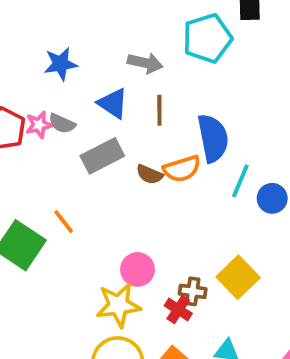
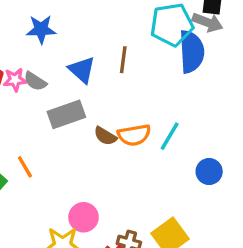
gray arrow: (145, 63) -> (208, 22), moved
brown line: (159, 110) -> (123, 60), moved
blue semicircle: (213, 138) -> (192, 52), moved
cyan line: (240, 181) -> (170, 136), moved

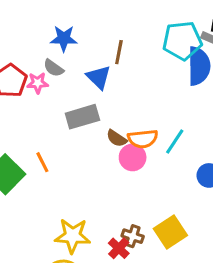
brown line: (123, 60) -> (119, 52), moved
gray semicircle: (35, 81) -> (54, 68), moved
pink circle: (84, 217) -> (133, 157), moved

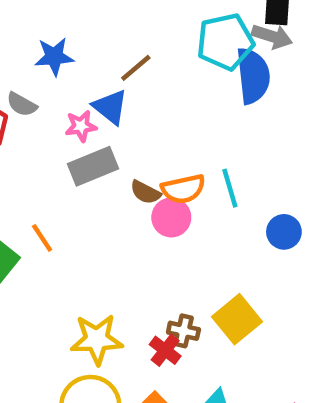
brown line: (119, 52) -> (136, 68), turned 45
gray semicircle: (54, 68) -> (22, 104), moved
pink star: (38, 83) -> (81, 126), moved
cyan line: (175, 142) -> (230, 188), turned -44

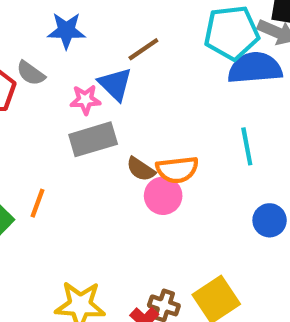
blue semicircle: (253, 76) -> (255, 68), turned -94
cyan line: (230, 188) -> (247, 146), moved
orange line: (42, 238) -> (37, 203), turned 48

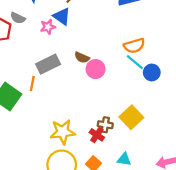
gray rectangle: (93, 139) -> (48, 64), moved
cyan line: (247, 146) -> (135, 62), moved, turned -30
orange semicircle: (177, 170) -> (134, 46), moved

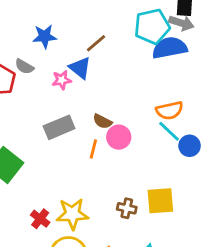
orange line: (32, 83) -> (93, 149), moved
yellow square: (131, 117) -> (160, 201), turned 35
red cross: (97, 135) -> (40, 219), moved

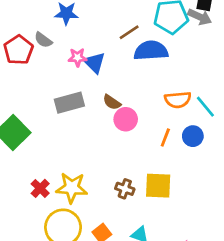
brown line: (96, 43) -> (129, 32), moved
blue semicircle: (170, 48) -> (151, 51), moved
blue triangle: (80, 68) -> (94, 63), moved
cyan line: (169, 131) -> (205, 107), moved
orange line: (93, 149) -> (165, 137), moved

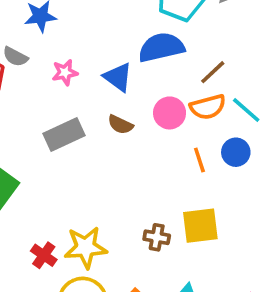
brown line: (129, 32) -> (213, 72), moved
blue triangle: (94, 63) -> (118, 77), moved
pink circle: (126, 119) -> (170, 113), moved
orange line: (165, 137) -> (199, 160), turned -30

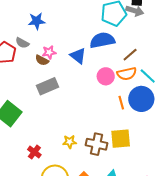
brown semicircle: (120, 125) -> (42, 60), moved
blue circle: (236, 152) -> (141, 99), size x1.6
brown cross: (157, 237) -> (97, 144), size x1.5
yellow star: (86, 247) -> (70, 142), moved, size x0.6

